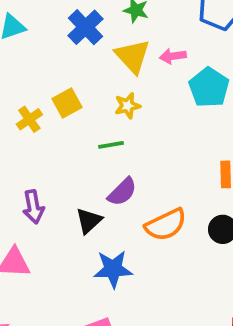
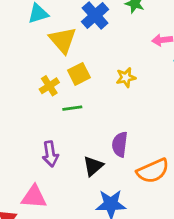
yellow triangle: (133, 56) -> (63, 40), moved
green line: (111, 145) -> (72, 108), moved
purple semicircle: (122, 192) -> (120, 144), turned 140

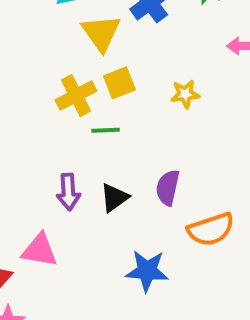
yellow cross: (49, 86) -> (76, 96), size x1.4
black triangle: (93, 166) -> (114, 198), moved

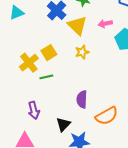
yellow triangle: (101, 33) -> (77, 25), moved
black triangle: (114, 198) -> (63, 124), moved

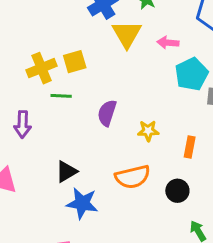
yellow star: (82, 52) -> (148, 131), moved
purple semicircle: (82, 99) -> (107, 113), moved
purple arrow: (34, 110) -> (23, 124), moved

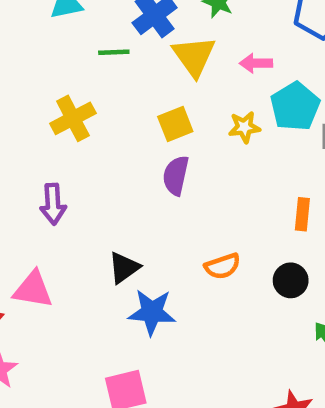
yellow square: (75, 62) -> (175, 124), moved
green line: (61, 96) -> (114, 52), moved
yellow star: (148, 131) -> (244, 127), moved
orange semicircle: (133, 177) -> (222, 266), size x0.7

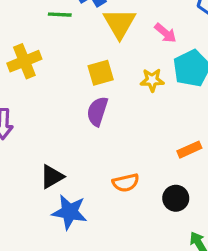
pink arrow: (256, 63) -> (165, 33), turned -145
orange rectangle: (302, 214) -> (189, 150), turned 55

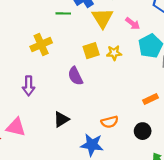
yellow star: (152, 80) -> (114, 53), moved
purple semicircle: (97, 111) -> (75, 76), moved, turned -42
blue star: (70, 212) -> (92, 145), moved

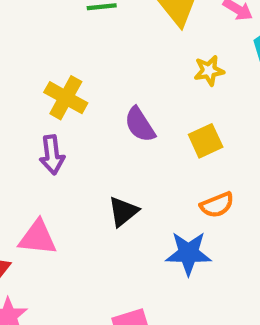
yellow cross: (41, 45) -> (66, 98), moved, turned -30
yellow square: (91, 51) -> (206, 141), moved

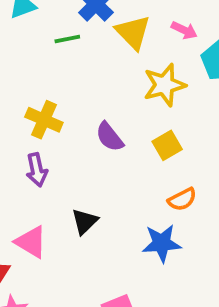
yellow star: (209, 71) -> (164, 85), size x1.6
black triangle: (123, 212) -> (85, 221), moved
pink triangle: (38, 238) -> (31, 242), turned 30

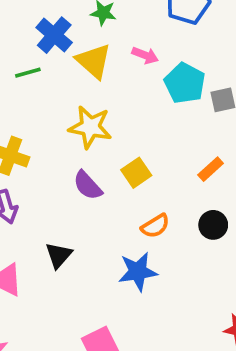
yellow star: (164, 85) -> (90, 127), moved, turned 30
purple semicircle: (110, 137) -> (88, 185), moved

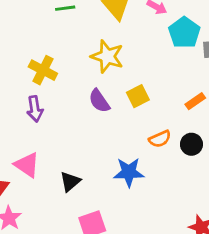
orange semicircle: (155, 226) -> (160, 139), moved
black triangle: (59, 255) -> (70, 182), moved

